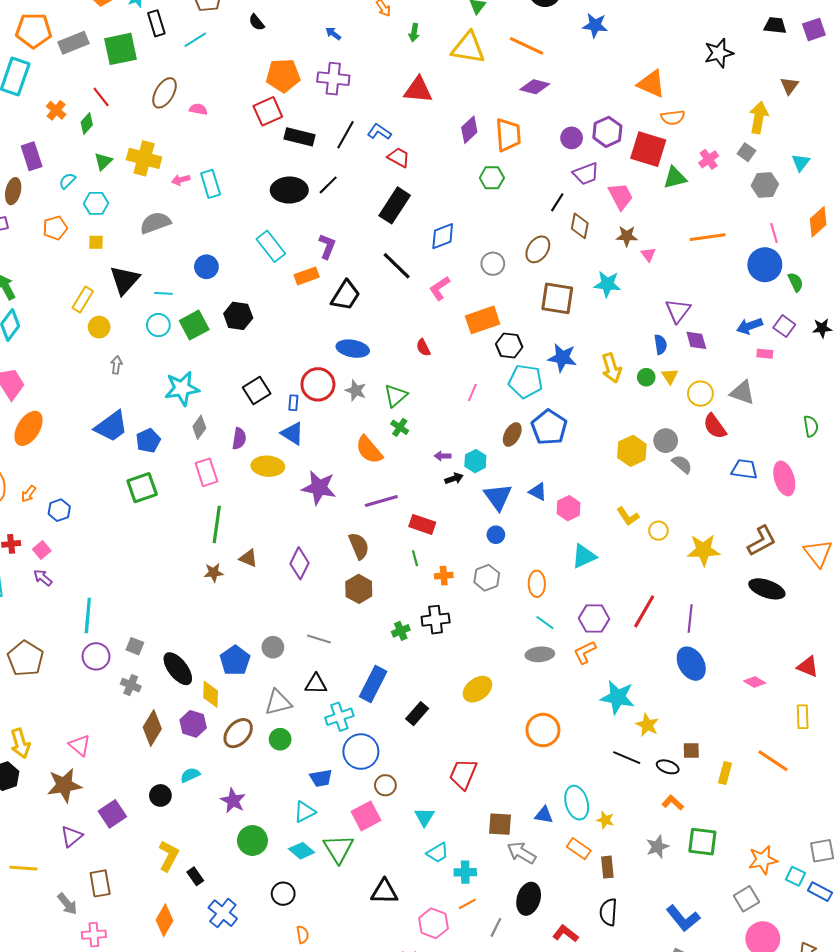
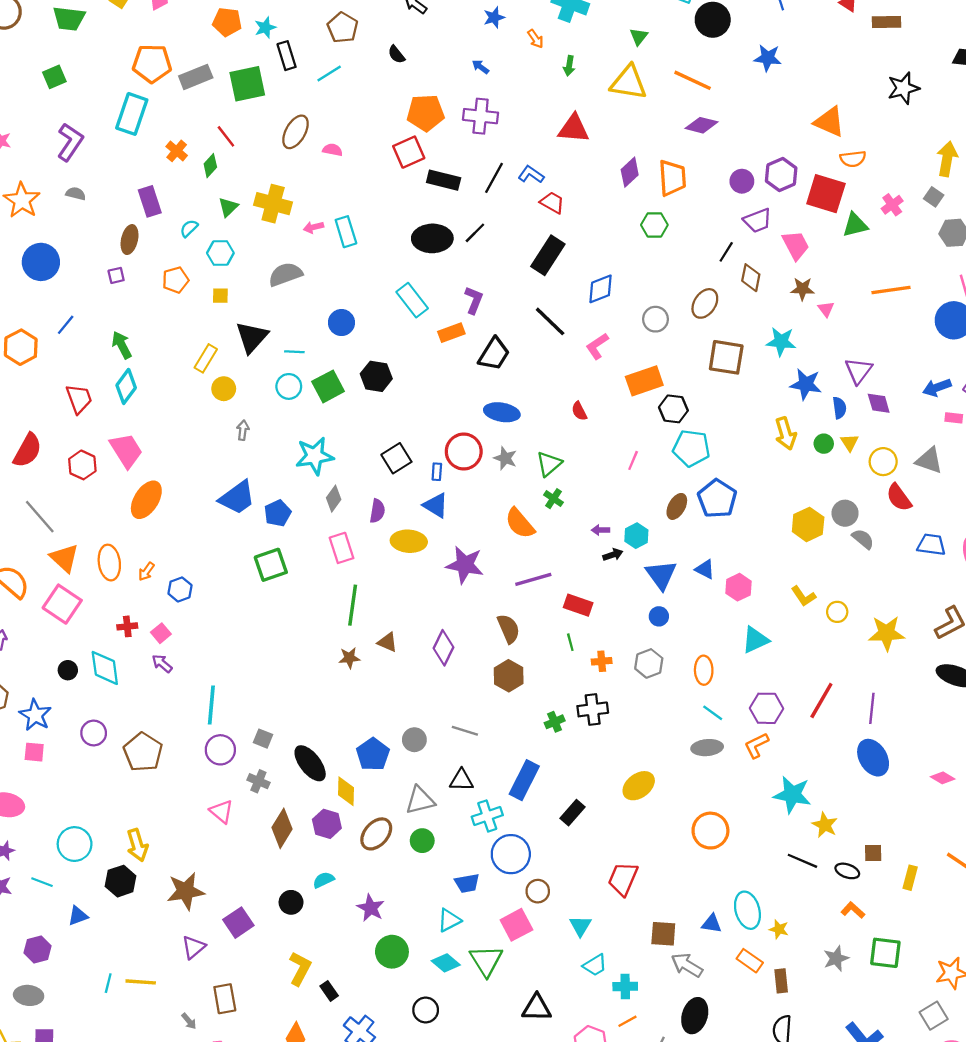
blue star: (562, 358) -> (806, 384), moved
pink triangle: (80, 745) -> (221, 812), moved
gray arrow: (67, 904) -> (189, 1021), size x0.7

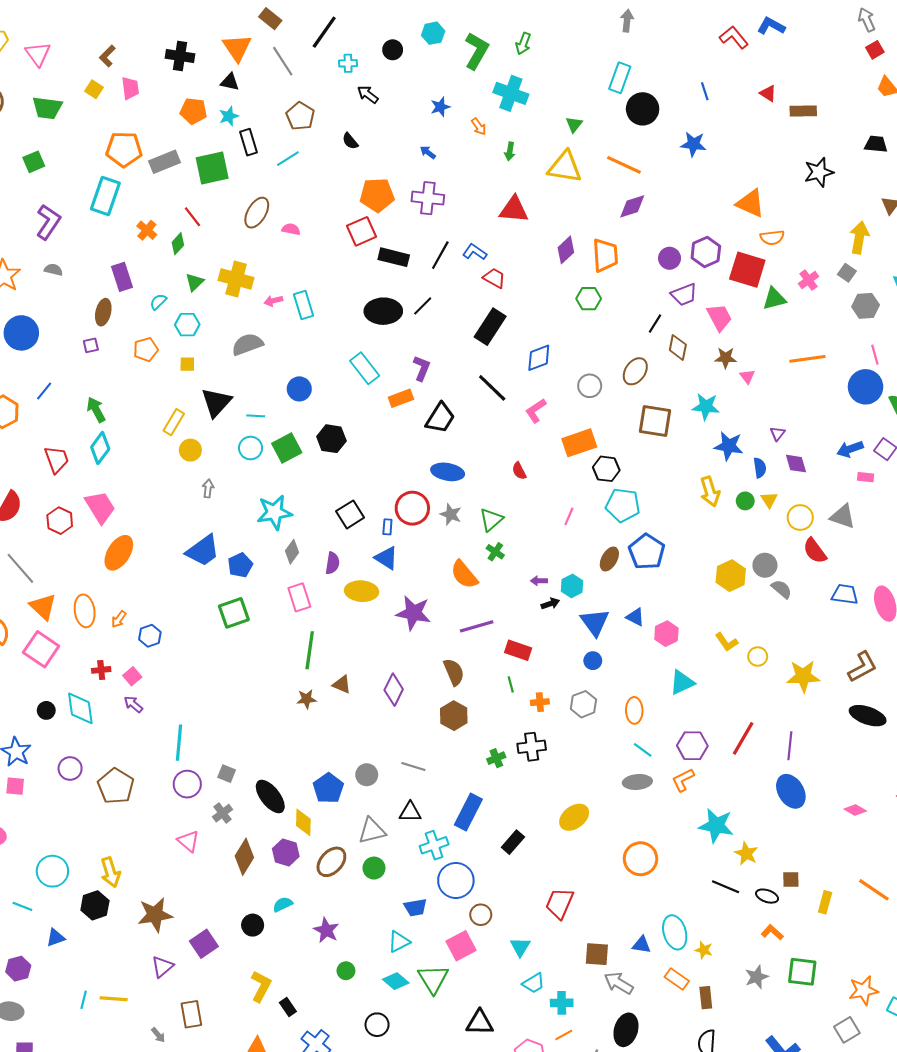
purple diamond: (701, 125) -> (632, 206), turned -32
purple triangle: (858, 371) -> (777, 434), size x0.6
gray cross: (258, 781) -> (223, 813), turned 30
green circle: (392, 952) -> (346, 971), size x0.6

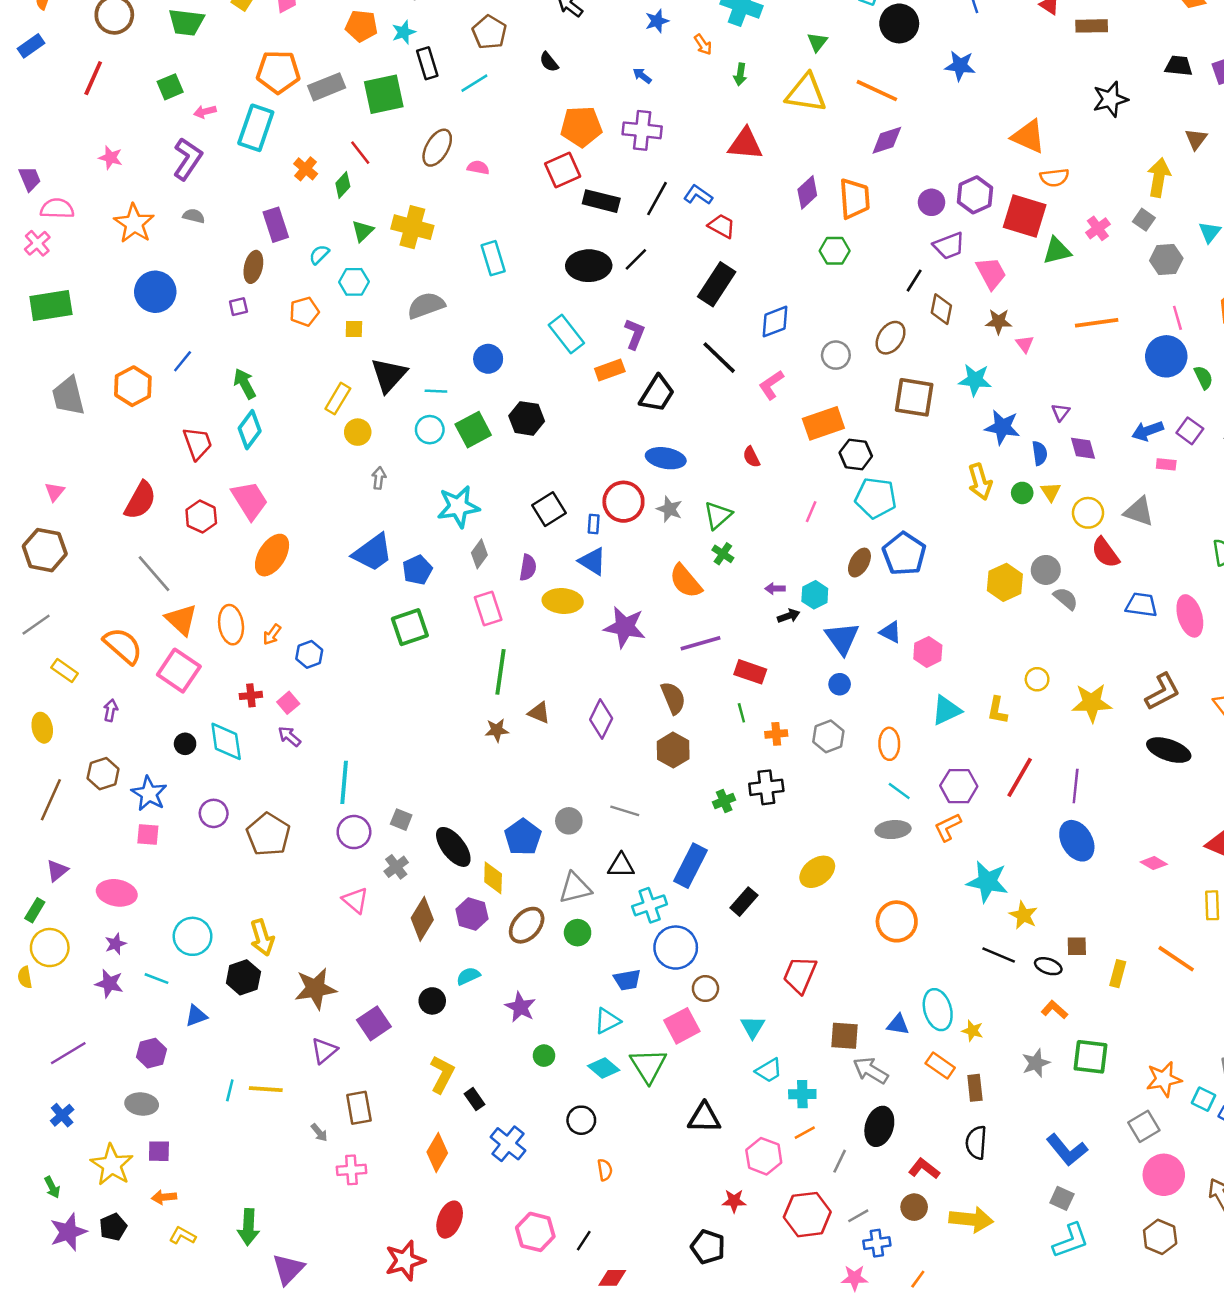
pink arrow: (273, 301) -> (205, 112), moved
yellow L-shape: (727, 642) -> (997, 710), moved, turned 45

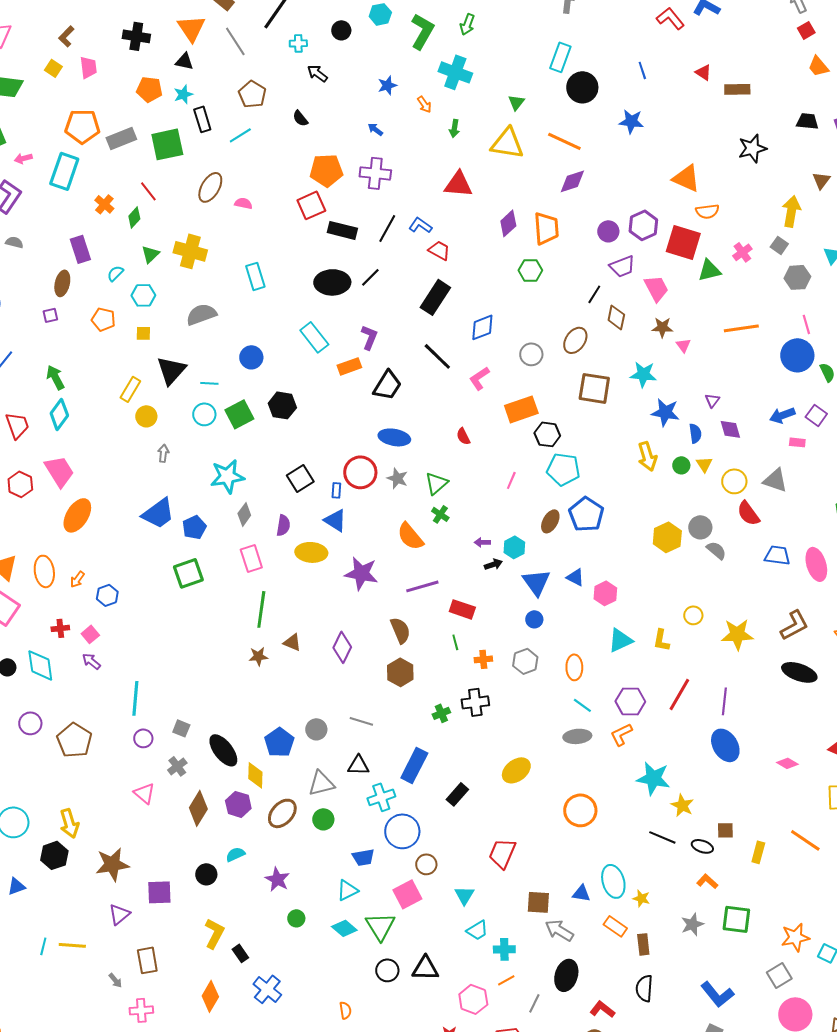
orange pentagon: (304, 312) -> (103, 319), turned 30
purple circle: (354, 832) -> (143, 738), size x0.7
purple square: (374, 1023) -> (159, 892), turned 32
black circle: (581, 1120) -> (387, 970), moved

